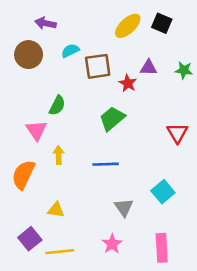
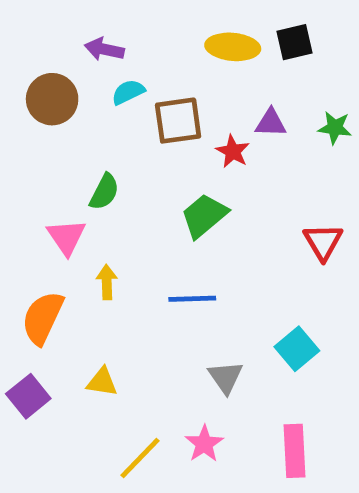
purple arrow: (45, 23) -> (104, 49), moved
black square: (162, 23) -> (294, 42), turned -36
yellow ellipse: (128, 26) -> (233, 47), turned 48
purple square: (30, 239) -> (28, 396), moved
yellow line: (60, 252) -> (140, 458), moved, turned -40

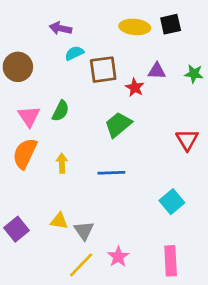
brown circle: (52, 99) -> (18, 67), moved
pink triangle: (66, 237) -> (29, 116), moved
orange semicircle: (43, 318) -> (25, 154), moved
gray triangle: (226, 377) -> (84, 231), moved

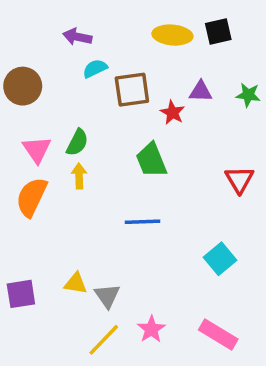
green trapezoid: (118, 125) -> (151, 160), turned -72
yellow arrow: (62, 163) -> (79, 176), moved
purple square: (17, 229) -> (21, 294), turned 30
pink rectangle: (171, 261) -> (218, 335), turned -56

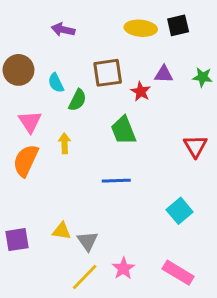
cyan semicircle: (95, 68) -> (56, 83), moved, turned -90
green semicircle: (77, 142) -> (77, 100), moved

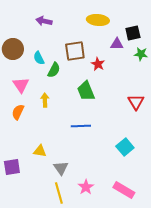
black square: (178, 25) -> (133, 33), moved
purple triangle: (164, 74) -> (117, 44), moved
orange semicircle: (26, 161) -> (18, 112), size x0.7
yellow triangle: (62, 231) -> (40, 151), moved
yellow line: (85, 277) -> (59, 193), turned -60

